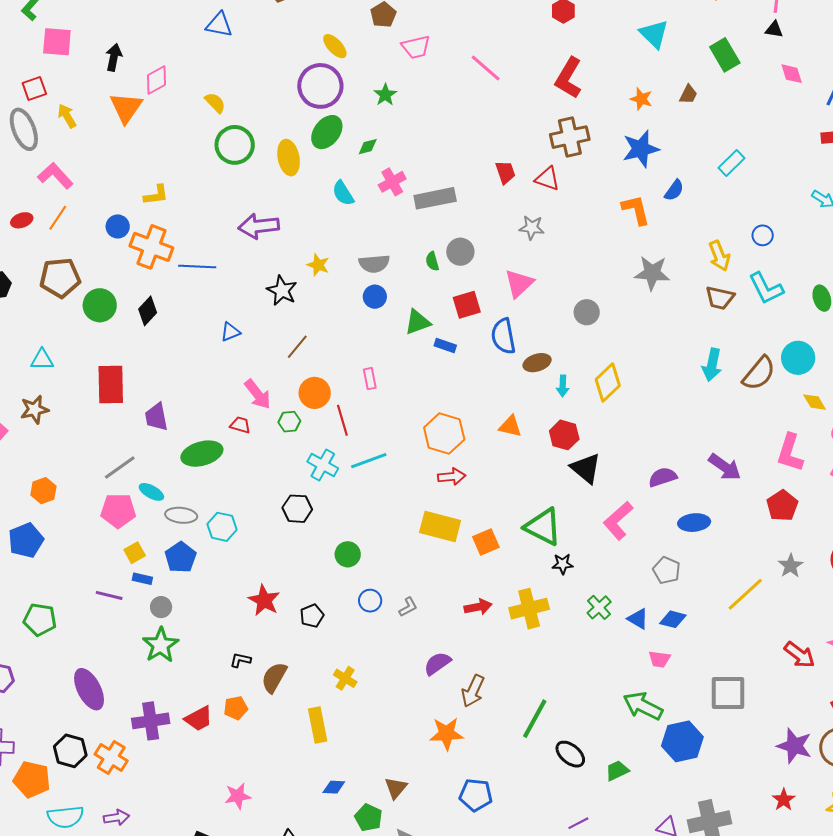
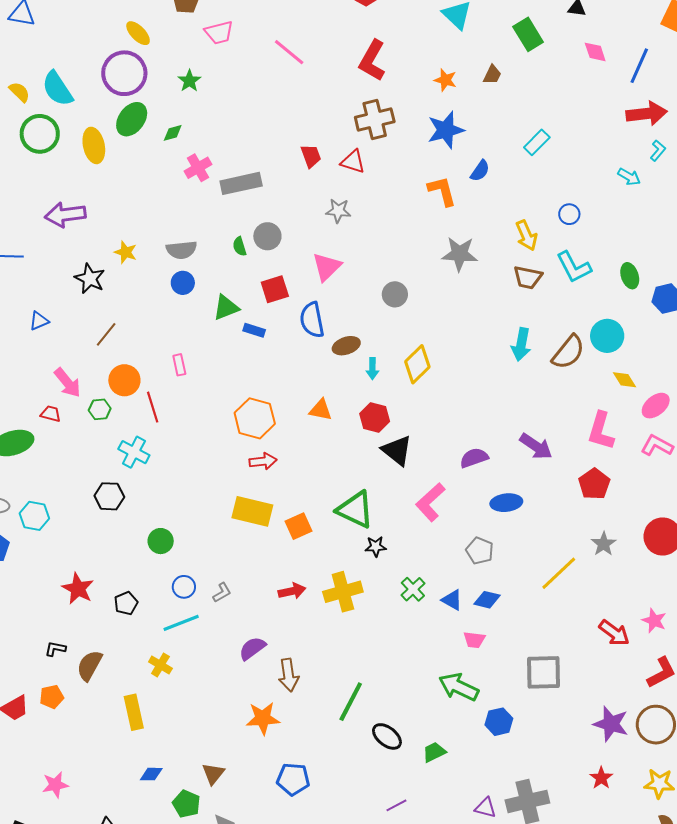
cyan semicircle: (343, 193) -> (57, 89), moved, size x1.4
cyan line: (369, 461) -> (181, 623), moved
brown arrow: (473, 691) -> (289, 675), turned -32
blue hexagon: (682, 741) -> (499, 722), size x0.7

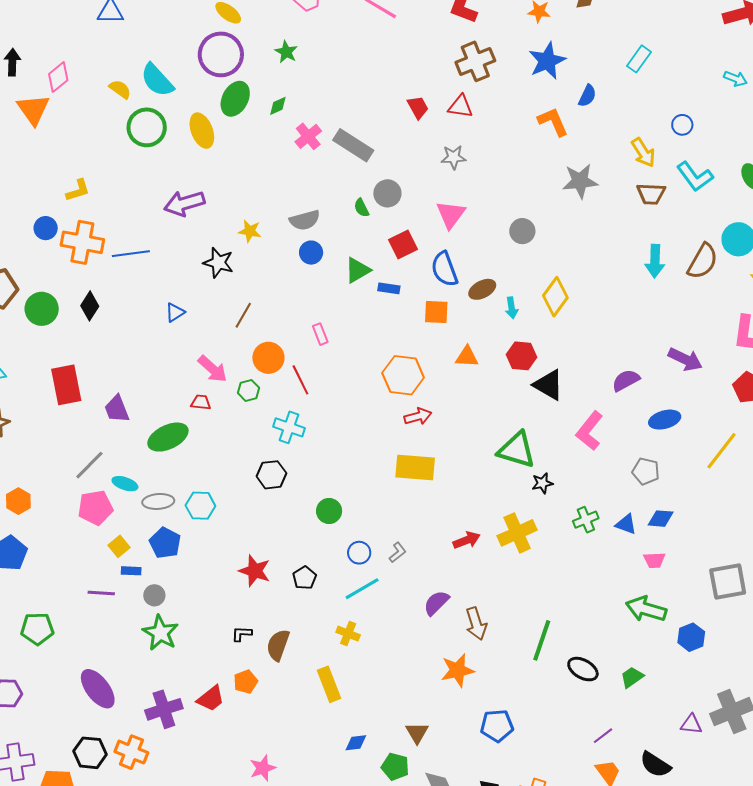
gray rectangle: (241, 183) -> (353, 145), turned 54
orange square: (298, 526) -> (436, 312), moved, turned 36
yellow line: (559, 573) -> (721, 451), moved
green cross: (413, 589) -> (586, 520), turned 30

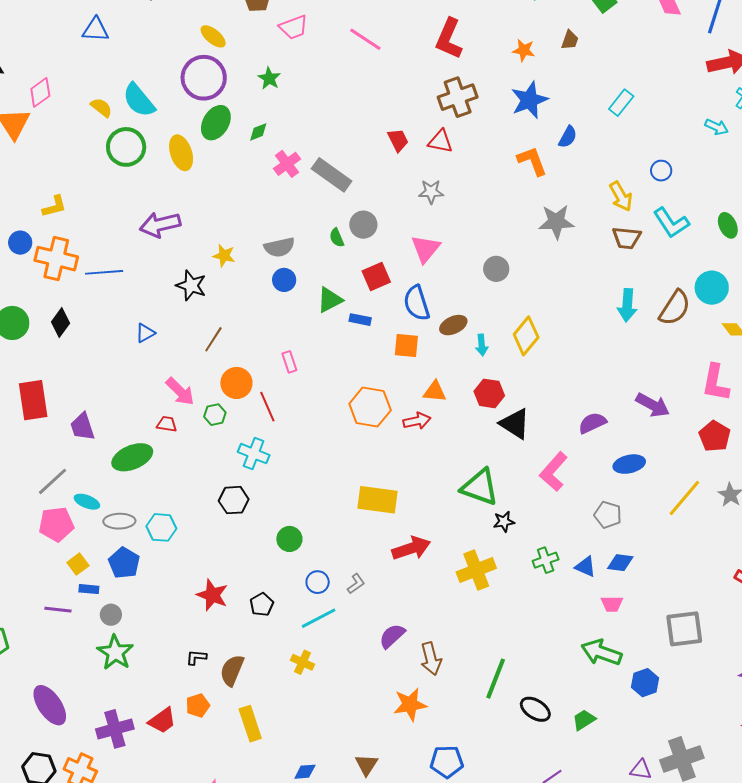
red arrow: (418, 416) -> (417, 421), moved
red arrow: (467, 540) -> (411, 548), moved, size x1.4
yellow rectangle: (329, 684) -> (250, 724), moved

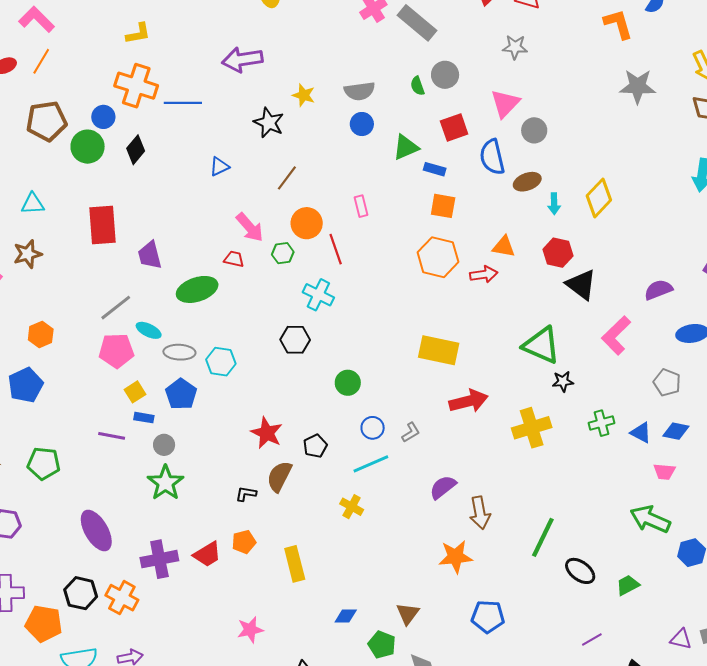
blue circle: (20, 243) -> (103, 117), moved
gray circle: (496, 269) -> (534, 130), moved
orange square: (406, 346) -> (443, 206), moved
brown semicircle: (232, 670) -> (279, 476), moved

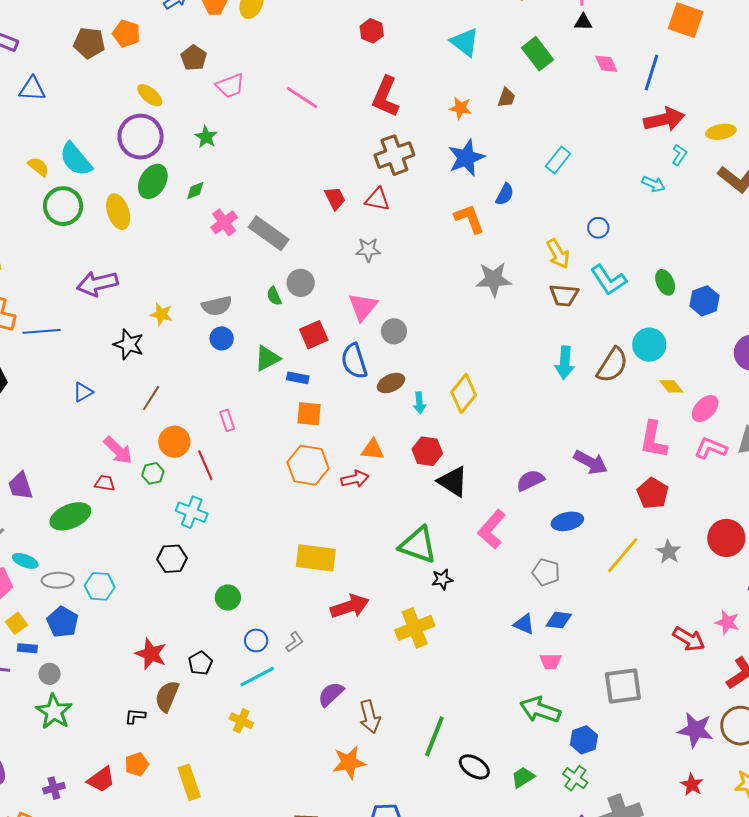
green cross: (601, 423) -> (575, 778), moved, turned -35
purple cross: (159, 559) -> (54, 788), size x0.6

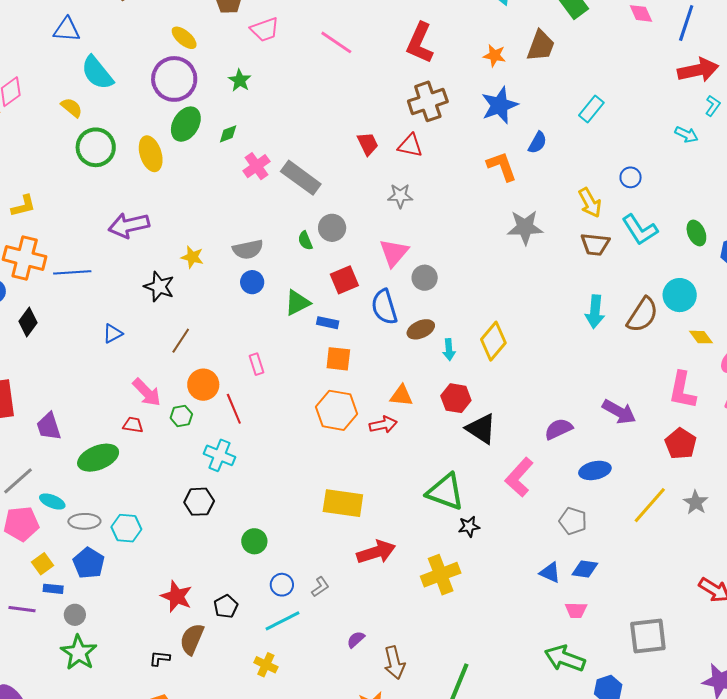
brown trapezoid: (506, 98) -> (541, 46), size x1.6
cyan semicircle: (76, 159) -> (97, 73), moved
purple semicircle: (331, 694) -> (356, 640), size x0.7

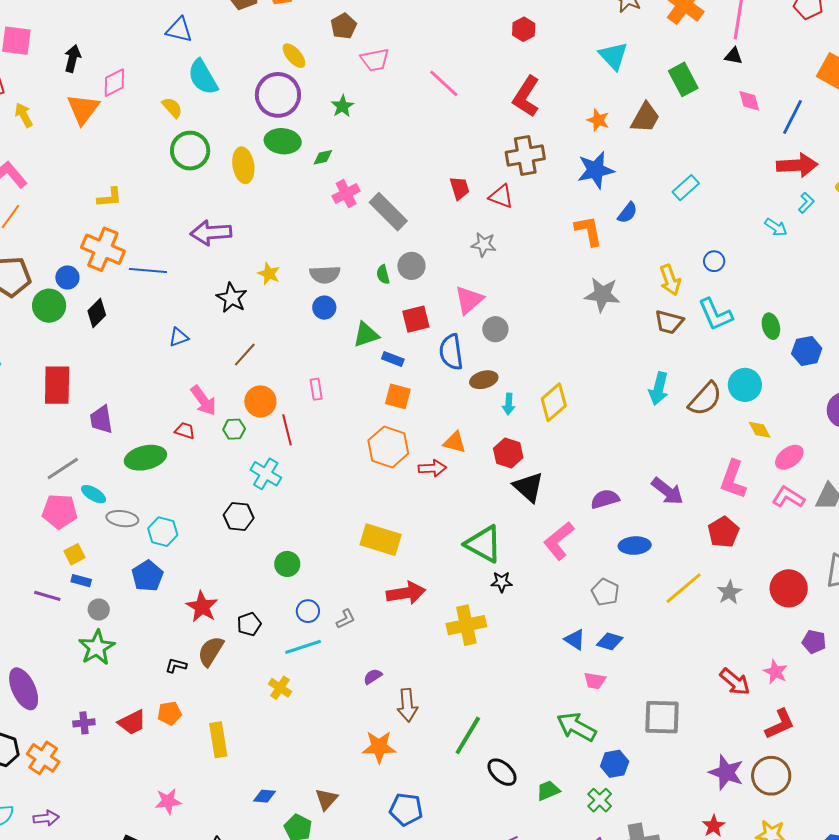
green ellipse: (186, 124) -> (283, 141), turned 56
blue pentagon: (89, 563) -> (147, 576), moved

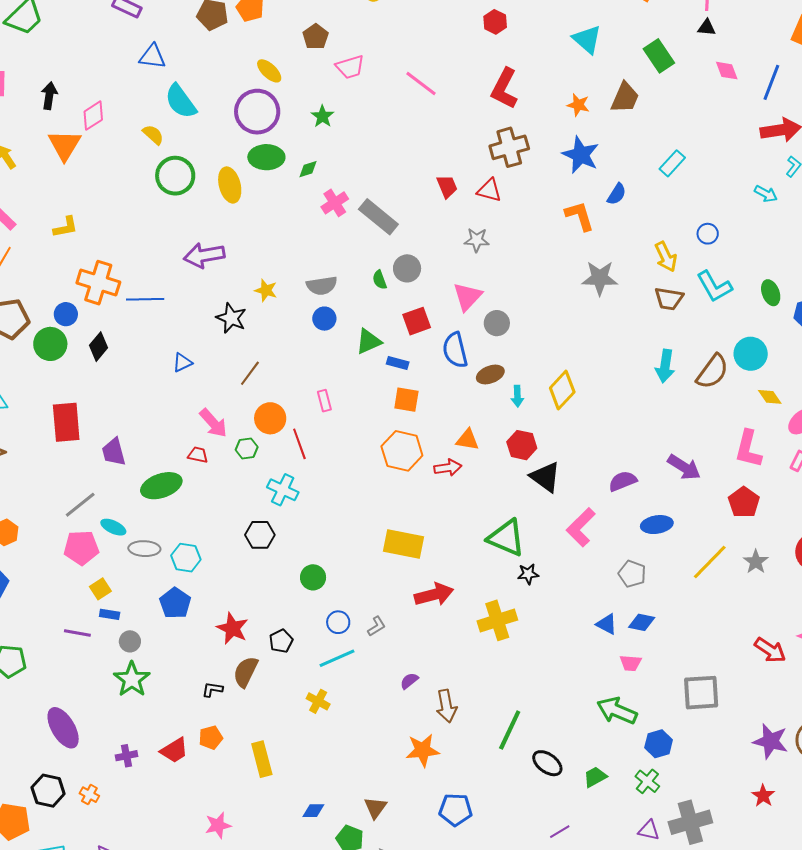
blue star: (596, 170) -> (581, 155), turned -30
yellow L-shape: (110, 198) -> (66, 227), moved
orange cross: (43, 758) -> (89, 795), size x0.6

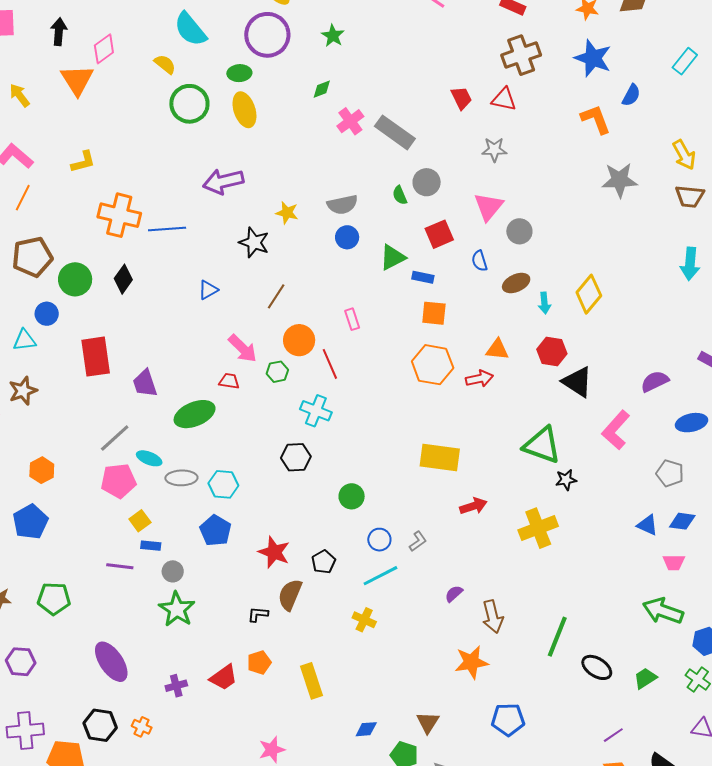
green ellipse: (266, 157) -> (239, 73), moved, size x0.7
blue circle: (66, 314) -> (47, 314), moved
blue semicircle: (455, 350) -> (479, 261), size x0.6
red arrow: (434, 595) -> (473, 506), size x0.7

